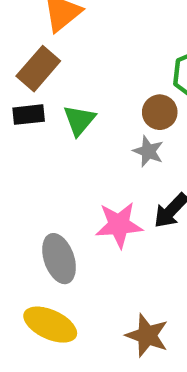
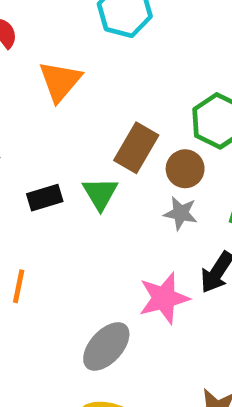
brown rectangle: (38, 69) -> (136, 148), moved
gray ellipse: (59, 259) -> (106, 346), turned 72

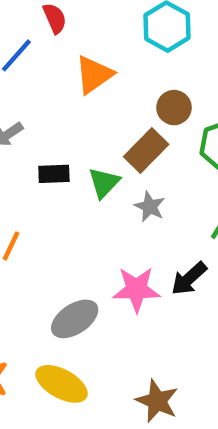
brown circle: (185, 169) -> (174, 108), moved
gray star: (181, 213) -> (150, 207), moved

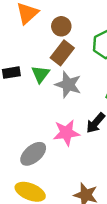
brown circle: (174, 108) -> (61, 26), moved
gray star: (150, 207) -> (68, 85), size x1.5

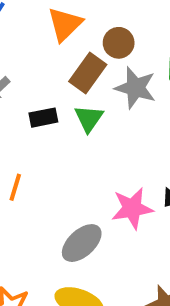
brown rectangle: (62, 53) -> (88, 73), moved
gray star: (68, 85) -> (135, 88), moved

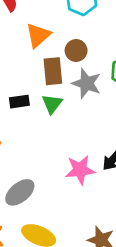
brown rectangle: (88, 73) -> (53, 71), turned -44
gray ellipse: (82, 243) -> (20, 192), moved

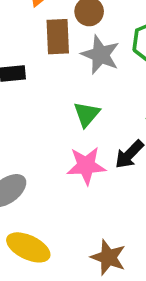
green triangle: (52, 104) -> (87, 114), moved

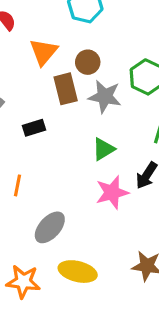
green triangle: (87, 114) -> (103, 149), turned 30

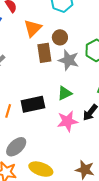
black rectangle: (34, 128) -> (33, 104), moved, size x1.6
gray ellipse: (50, 227) -> (16, 147), moved

